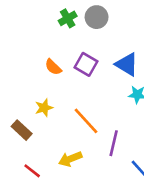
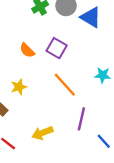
blue triangle: (127, 64) -> (91, 17), moved
orange line: (86, 121) -> (65, 85), moved

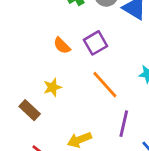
purple square: (57, 48) -> (96, 43), turned 30

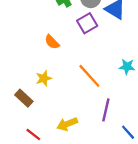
purple square: (96, 43) -> (87, 23), moved

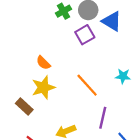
orange semicircle: (52, 42) -> (43, 63), moved
yellow star: (44, 78) -> (43, 87), size x1.5

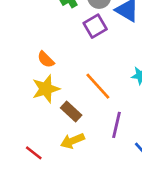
brown rectangle: (24, 107) -> (71, 111), moved

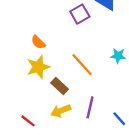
purple line: (116, 125) -> (90, 107), moved

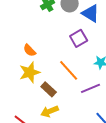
purple square: (80, 14) -> (79, 38), moved
purple line: (90, 107) -> (91, 88), moved, turned 54

